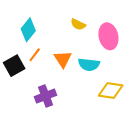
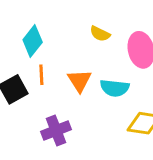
orange line: (35, 55) -> (41, 75), turned -40

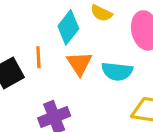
cyan diamond: (33, 41) -> (68, 27), moved

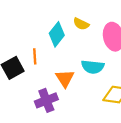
orange triangle: (79, 63) -> (65, 78), moved

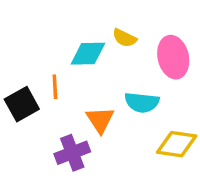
cyan diamond: (57, 34) -> (88, 54), turned 50

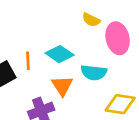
yellow semicircle: (125, 38) -> (91, 20), moved
cyan diamond: (88, 54) -> (60, 54), moved, turned 36

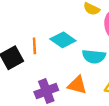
orange triangle: (62, 86) -> (77, 85), moved, turned -42

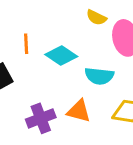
orange line: (34, 46) -> (26, 44), moved

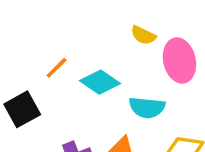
orange line: (26, 44) -> (57, 68), turned 48

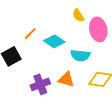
yellow semicircle: (143, 35) -> (78, 15), turned 32

